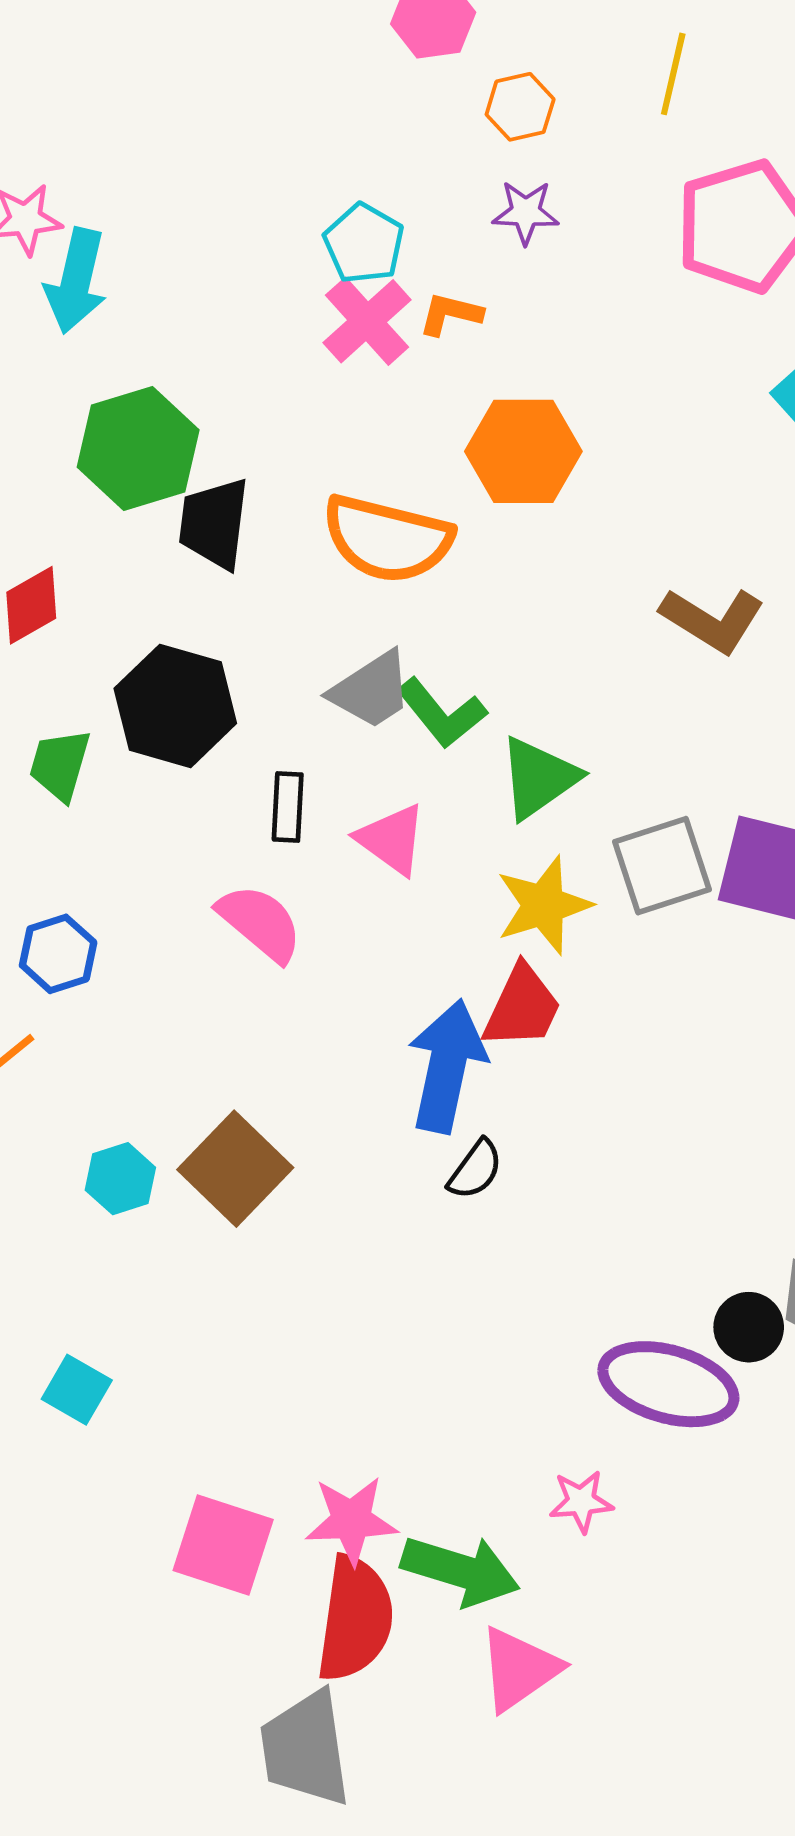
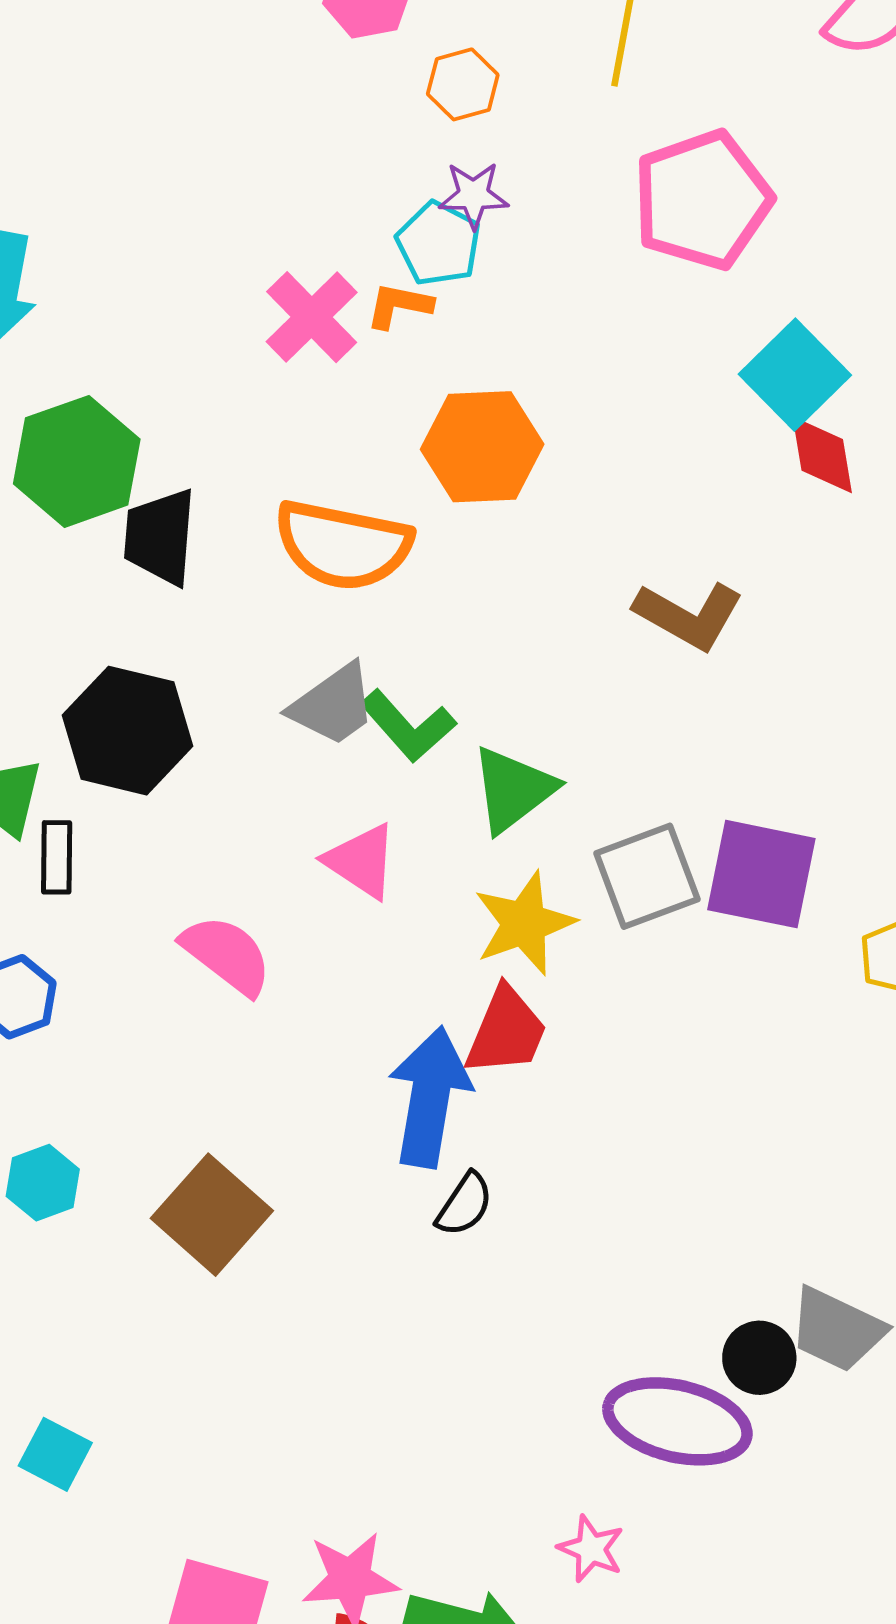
cyan pentagon: (364, 244) -> (439, 244), moved
black rectangle: (288, 807) -> (57, 857), moved
cyan hexagon: (120, 1179) -> (43, 1183), moved
pink star: (581, 1501) -> (591, 1549), turned 30

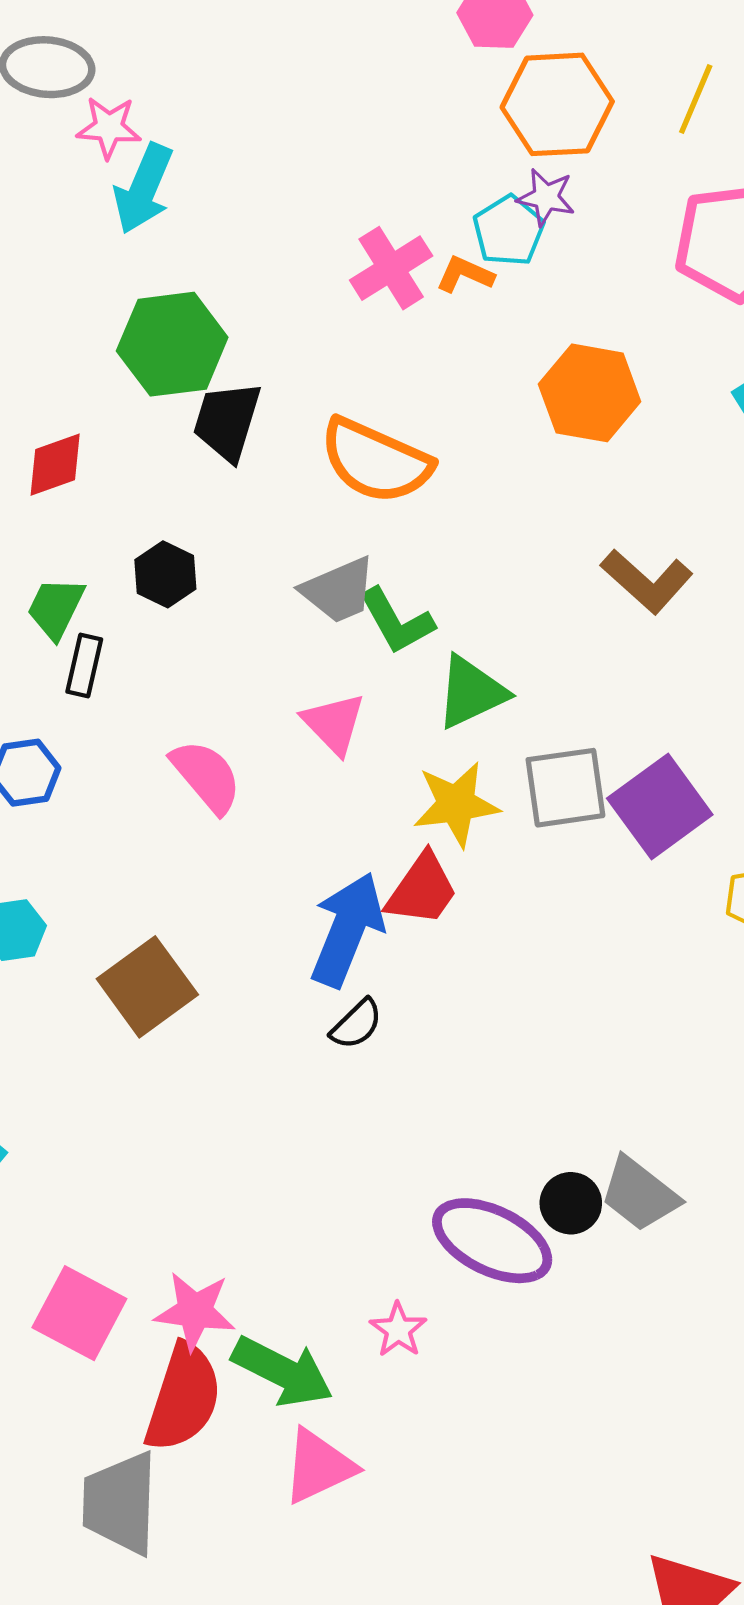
orange hexagon: (463, 84) -> (557, 104), size x1.8
orange hexagon: (482, 447) -> (590, 393), moved
black hexagon: (128, 731) -> (165, 574), size x0.6
purple square: (761, 874) -> (660, 807), turned 30

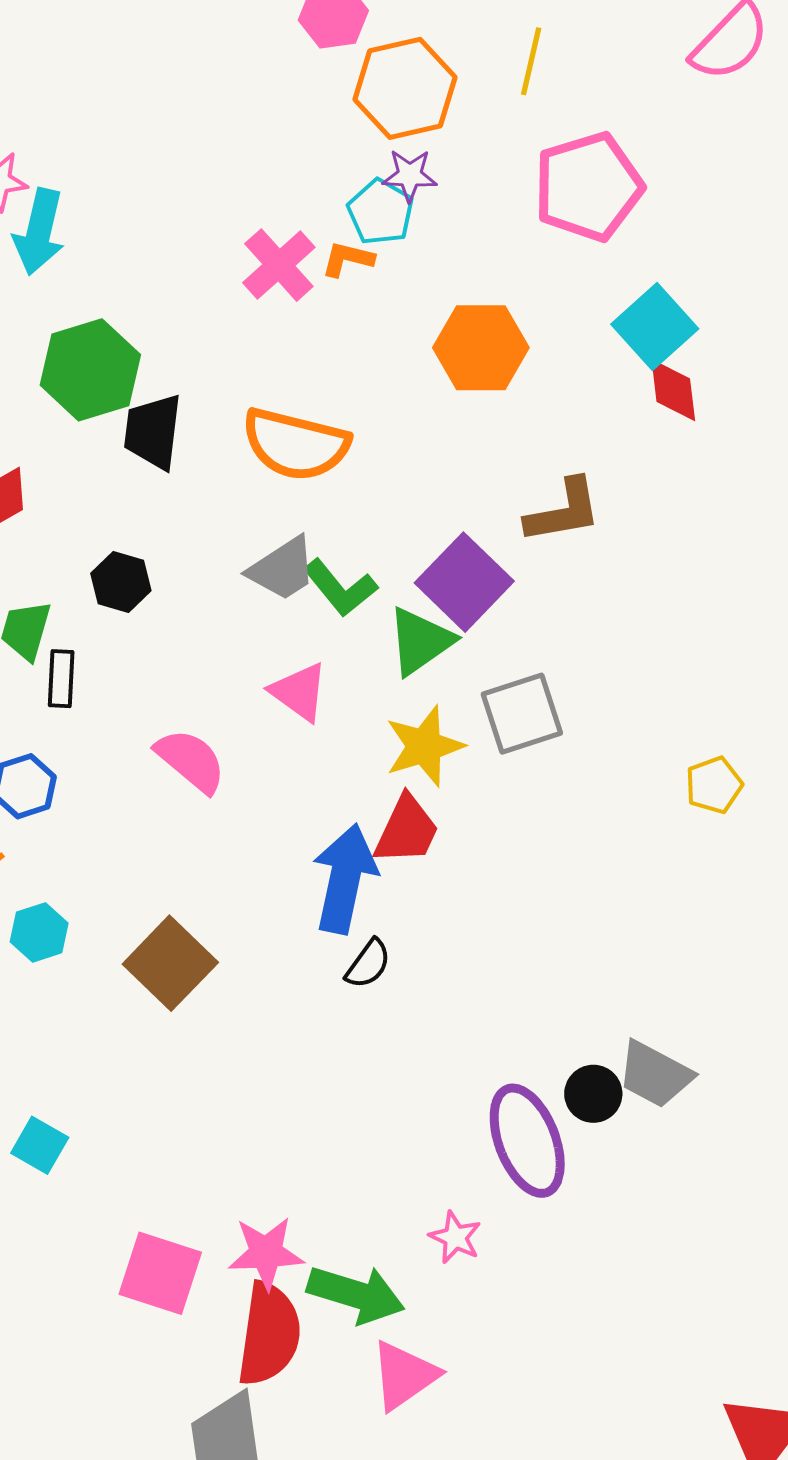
brown L-shape: (647, 581) -> (563, 511), turned -42
purple square: (660, 807) -> (464, 582), moved
purple ellipse: (492, 1241) -> (527, 1141), turned 53

